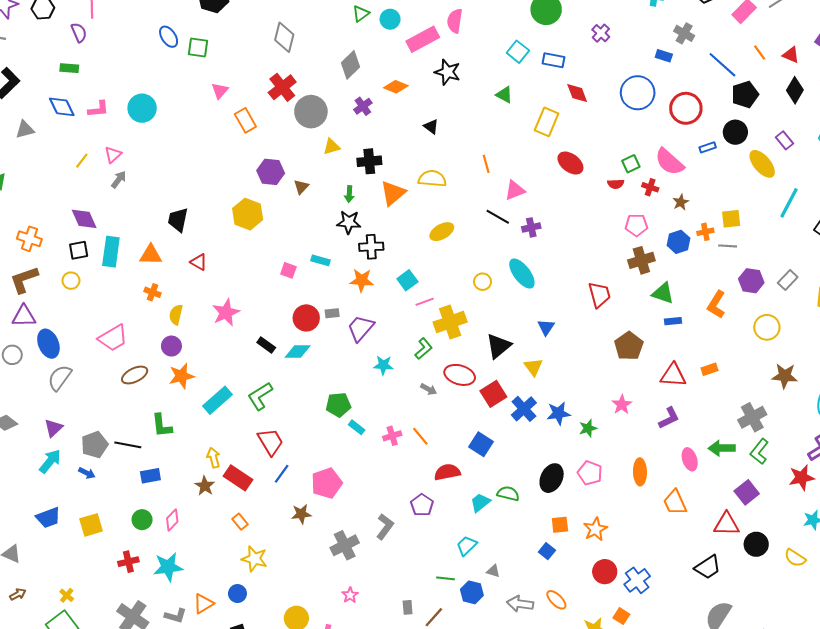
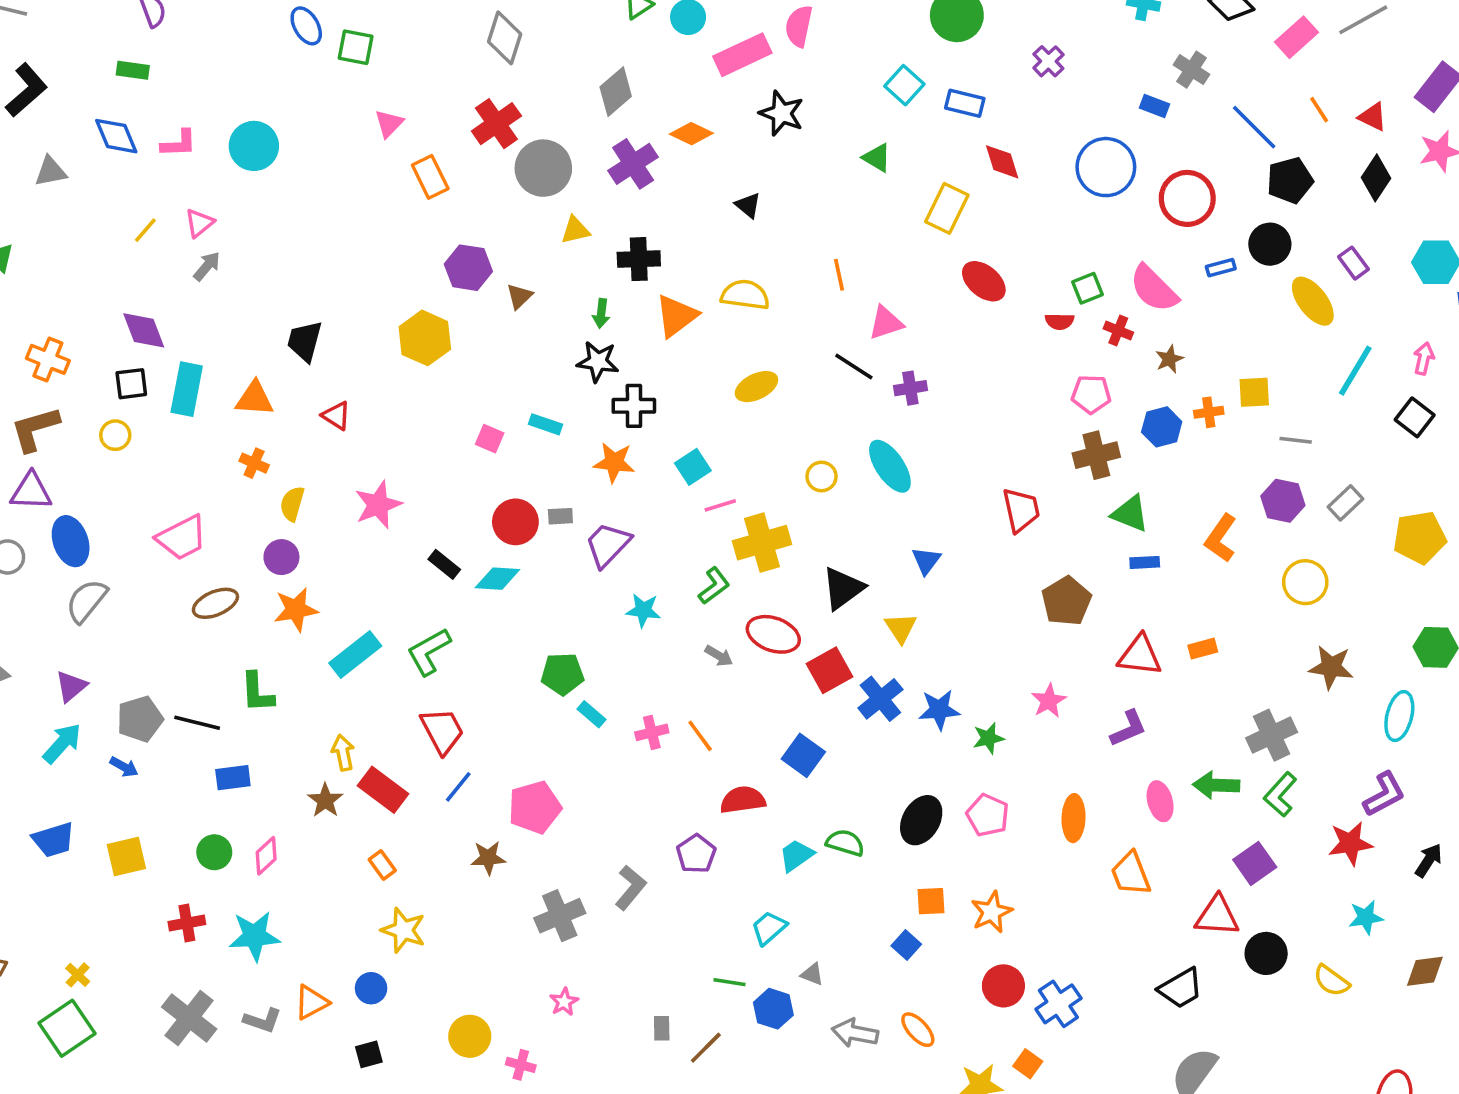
purple cross: (363, 106) -> (633, 164), size x1.5
gray line: (728, 246) -> (1296, 440), moved

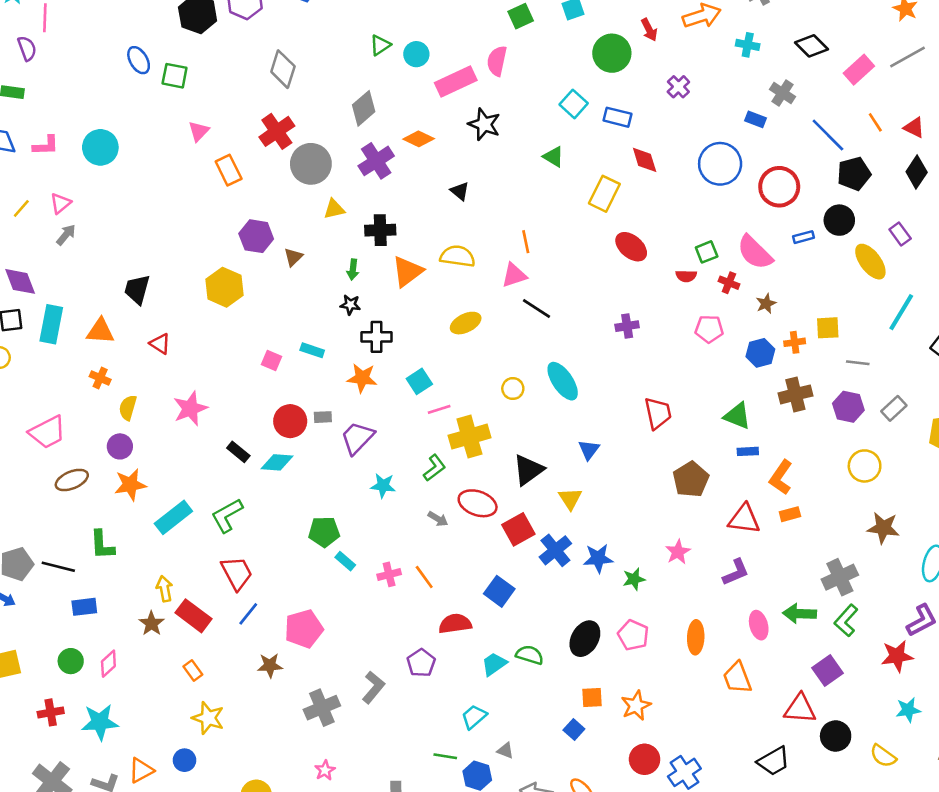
pink triangle: (886, 323) -> (514, 275), moved
black star: (598, 362) -> (350, 305), size x0.7
purple cross: (910, 388) -> (627, 326), moved
brown cross: (1096, 455) -> (795, 394), moved
orange L-shape: (1221, 538) -> (781, 477), moved

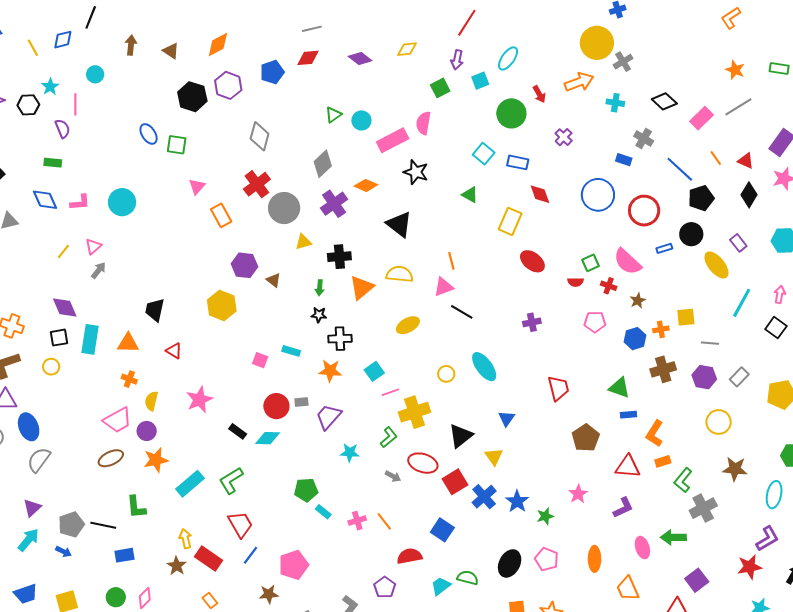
black triangle: (460, 191) -> (399, 224), size x1.8
brown triangle: (293, 257) -> (274, 280), turned -35
pink trapezoid: (47, 432) -> (118, 420), moved
blue star: (598, 558) -> (517, 501), turned -30
green L-shape: (846, 620) -> (683, 480), moved

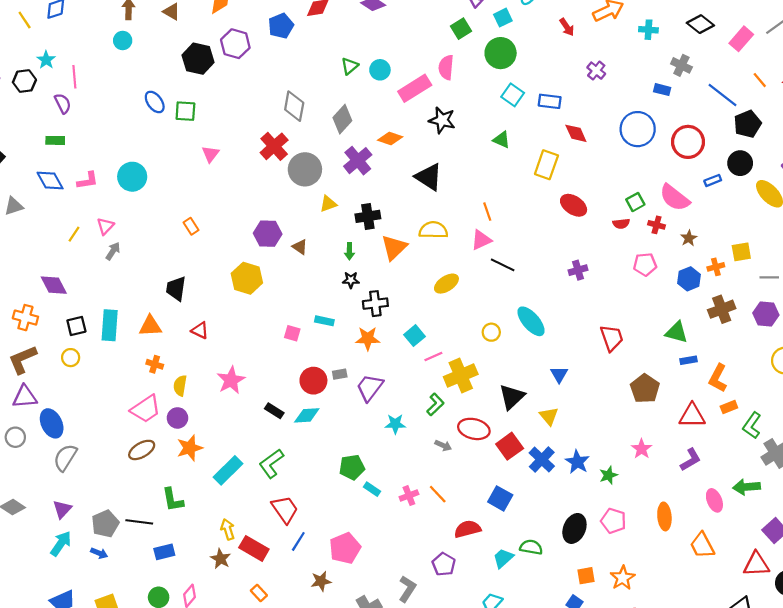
cyan circle: (95, 74) -> (123, 40), moved
green circle: (511, 113) -> (501, 53), moved
gray diamond: (260, 136) -> (294, 106), moved
orange rectangle: (221, 215) -> (191, 226), moved, size x0.7
purple diamond: (65, 308) -> (54, 285), moved

